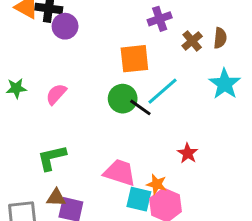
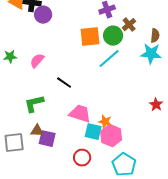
brown semicircle: (220, 38) -> (155, 36), moved
cyan star: (225, 84) -> (151, 54), turned -30
green circle: (123, 99) -> (113, 36), moved
black line: (140, 107) -> (64, 83), moved
red star: (188, 153) -> (156, 105), moved

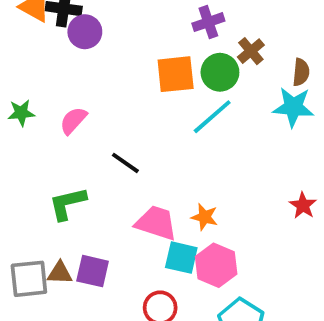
orange star: (105, 122) -> (205, 217), moved
brown triangle: (37, 131) -> (60, 273), moved

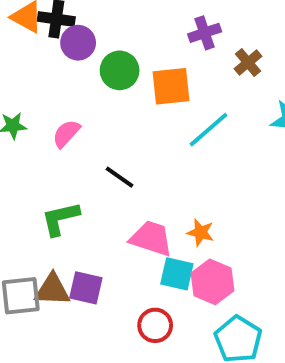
green circle: (220, 72) -> (120, 70), moved
brown triangle: (60, 273) -> (52, 290), size x1.4

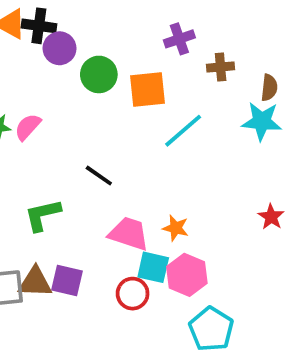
brown cross: (248, 62) -> (221, 67), turned 35
pink semicircle: (66, 134) -> (28, 127), moved
red circle: (155, 325) -> (133, 294), moved

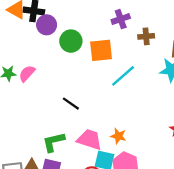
green L-shape: (43, 215) -> (54, 142), moved

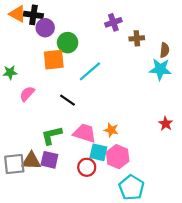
orange square: (101, 50) -> (54, 60), moved
pink semicircle: (27, 73) -> (27, 94), moved
cyan line: (123, 76) -> (90, 71), moved

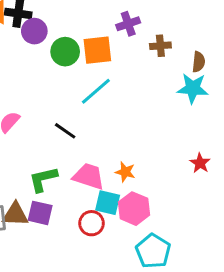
orange square: (54, 60) -> (97, 50), moved

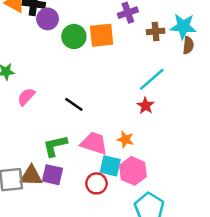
cyan star: (193, 88) -> (183, 26), moved
cyan line: (96, 91) -> (152, 79), moved
red star: (200, 163) -> (145, 106), moved

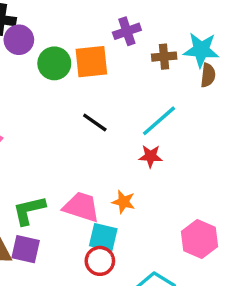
black line: (74, 104) -> (95, 122), moved
red star: (145, 106) -> (151, 156), turned -30
pink hexagon: (133, 171) -> (200, 239), moved
red circle: (97, 183) -> (100, 261), moved

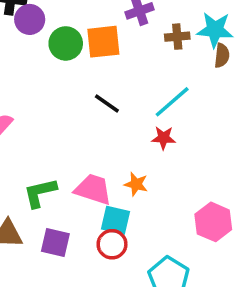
purple square: (26, 249) -> (55, 243), moved

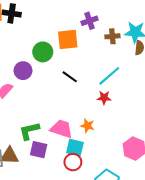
purple circle: (30, 19) -> (23, 71), moved
green circle: (66, 43) -> (43, 52), moved
purple square: (55, 243) -> (39, 150), moved

